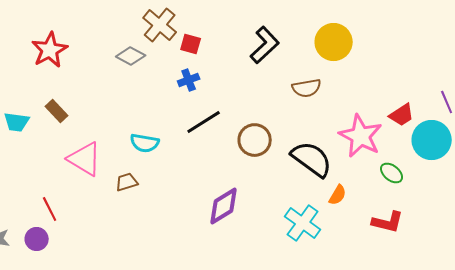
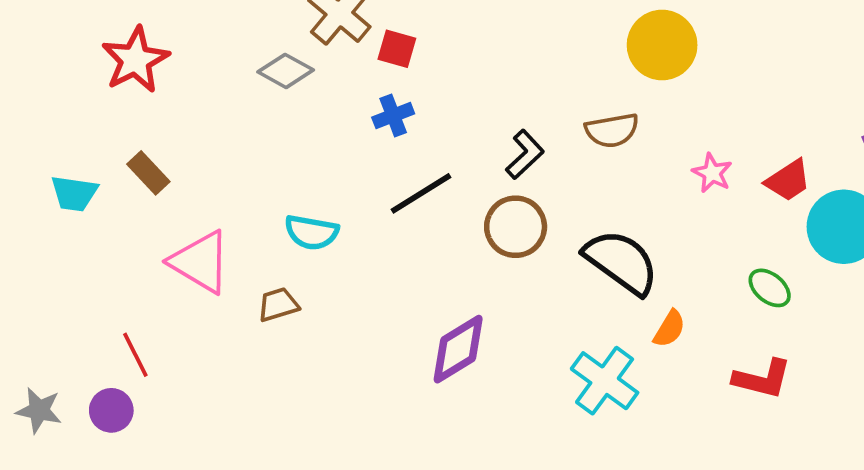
black L-shape: (265, 45) -> (525, 154), moved, size x0.7
pink star: (361, 136) -> (712, 173), moved, size x0.5

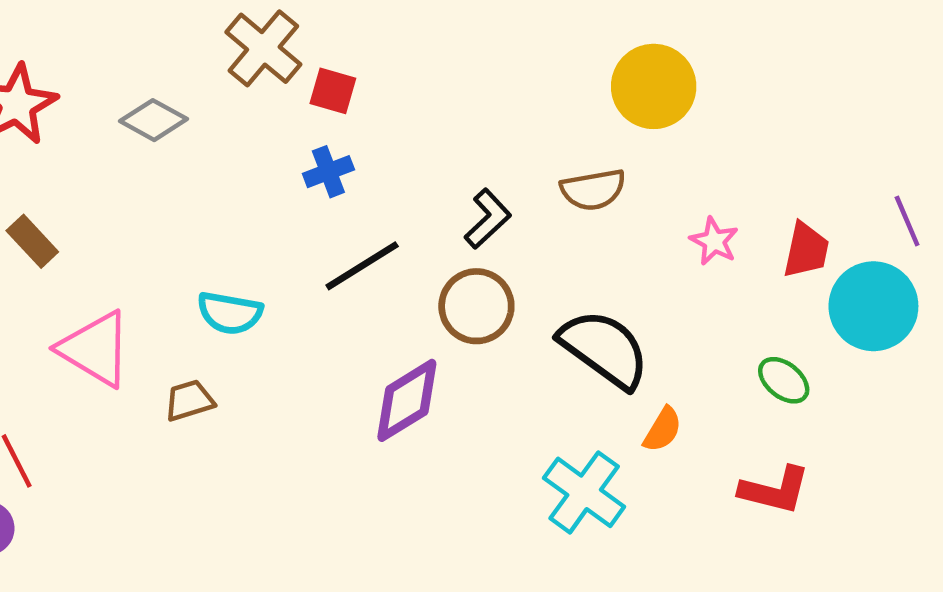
gray diamond: (286, 71) -> (153, 120), moved
red trapezoid: (788, 180) -> (806, 250), turned -45
purple diamond: (458, 349) -> (407, 400), moved

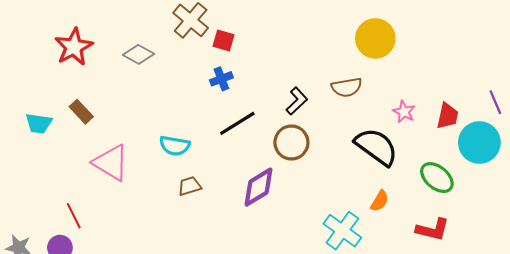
black semicircle: (604, 349) -> (376, 147), moved
green ellipse: (784, 380) -> (437, 178), size x1.4
brown trapezoid: (189, 400) -> (189, 186), moved

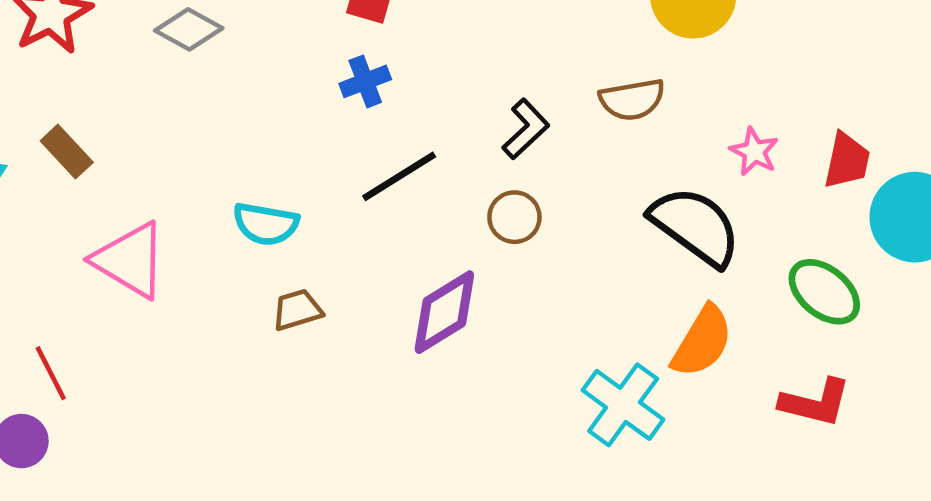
brown circle: (291, 143) -> (514, 217), size x0.7
orange semicircle: (380, 201) -> (702, 342), size x1.6

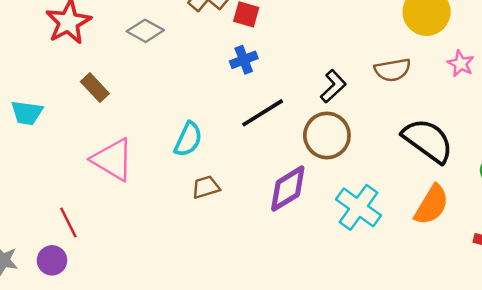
brown rectangle: (67, 152) -> (95, 88), moved
pink star: (754, 152) -> (461, 64), moved
brown circle: (514, 217) -> (327, 135), size x1.6
cyan semicircle: (266, 224) -> (188, 139), turned -75
cyan cross: (623, 405) -> (358, 207), moved

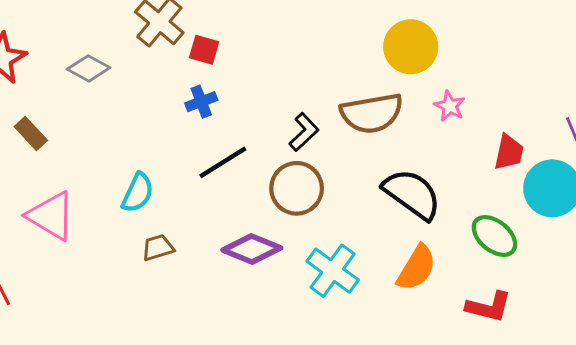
brown semicircle: (393, 70) -> (372, 113), size x1.5
purple diamond: (288, 188) -> (252, 249), turned 54

